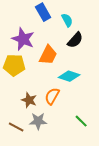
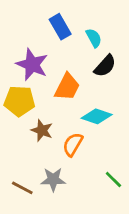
brown star: (29, 100) -> (42, 130), moved

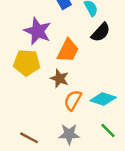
cyan diamond: (97, 116) -> (103, 99), moved
brown star: (42, 130) -> (59, 78), moved
gray star: (53, 179) -> (69, 134), moved

